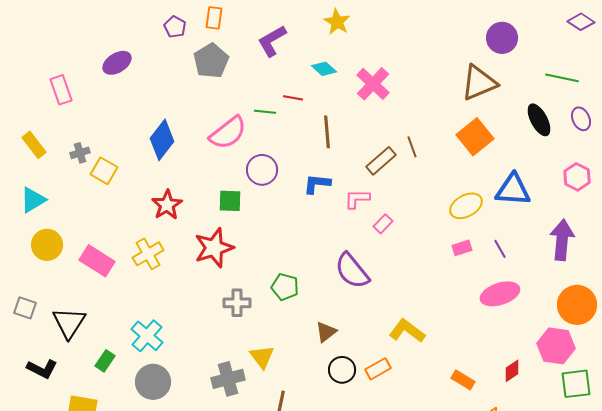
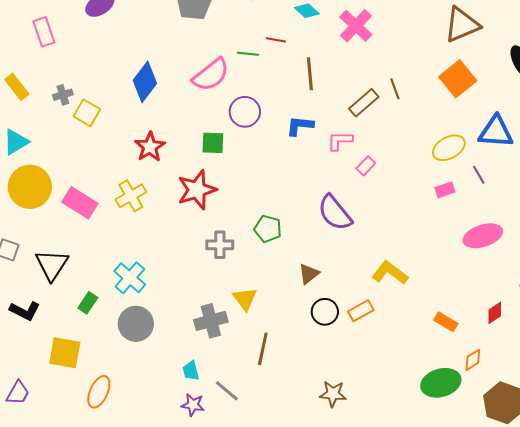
yellow circle: (47, 245) -> (30, 187), size x1.4
purple line: (500, 249) -> (479, 175), moved

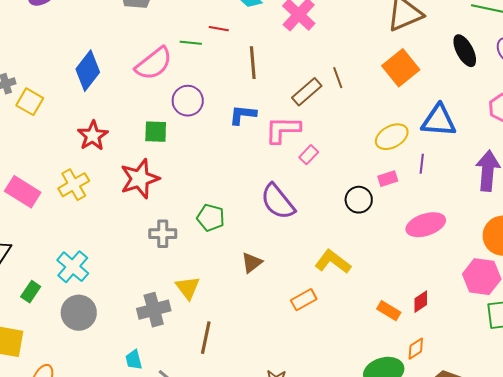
pink L-shape: (340, 141) -> (283, 130), size x1.4
purple line: (479, 175) -> (422, 164), turned 36
black circle: (325, 312) -> (359, 200), moved
red diamond: (495, 313) -> (421, 302), moved

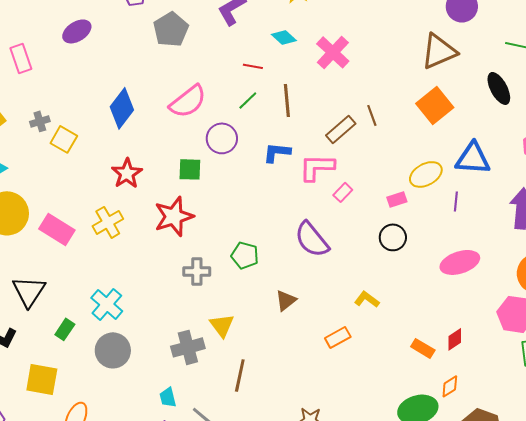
green line: (191, 43) -> (248, 100), moved, turned -50
pink rectangle: (388, 179) -> (397, 199), moved
yellow L-shape: (333, 262) -> (367, 299), size x0.7

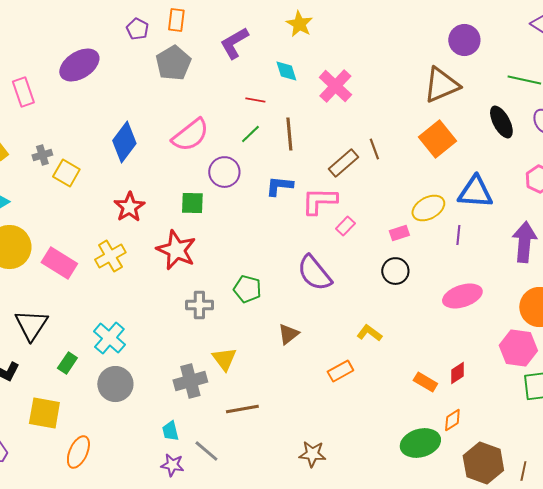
purple ellipse: (77, 31) -> (79, 65), size x1.4
cyan diamond: (284, 37) -> (286, 71), turned 30
red star: (174, 216) -> (176, 250), turned -30
brown line: (240, 375) -> (242, 409), turned 68

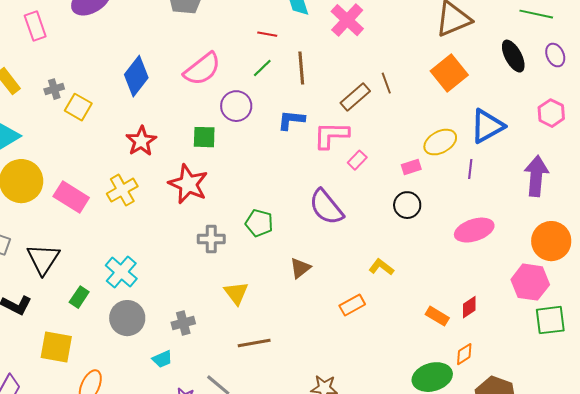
blue triangle: (475, 192) -> (487, 126), turned -33
gray cross: (190, 381) -> (183, 323), moved, size x0.7
cyan trapezoid: (170, 431) -> (162, 359), moved, turned -100

